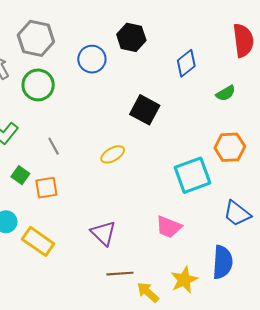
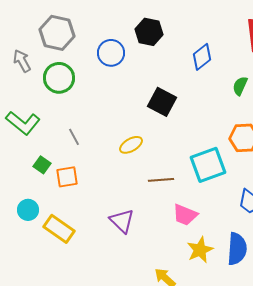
green semicircle: (226, 93) -> (240, 86), turned 144
brown line: (120, 274) -> (161, 180), moved
yellow star: (184, 280) -> (200, 250), moved

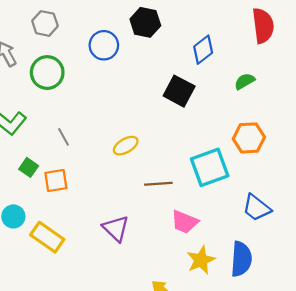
gray hexagon: (57, 33) -> (45, 23), size x0.7
green semicircle: (240, 86) -> (245, 81), turned 36
black square: (162, 102) -> (179, 91), moved

